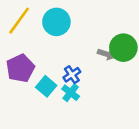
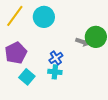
cyan square: (46, 86) -> (27, 77), moved
cyan cross: (71, 93) -> (55, 72), turned -32

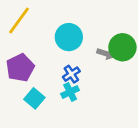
cyan circle: (44, 17) -> (69, 37), moved
cyan cross: (55, 72) -> (70, 92), turned -32

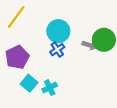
blue cross: (71, 74) -> (57, 50), moved
cyan cross: (70, 92) -> (50, 88), moved

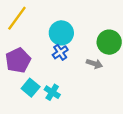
gray arrow: (90, 45) -> (94, 64), moved
cyan cross: (50, 88) -> (52, 92), turned -32

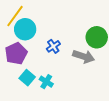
cyan circle: (61, 33) -> (25, 29), moved
gray arrow: (94, 64) -> (84, 56), size x1.5

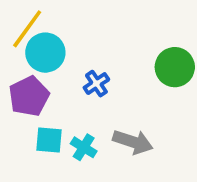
gray arrow: (84, 56) -> (133, 142), moved
cyan square: (27, 78) -> (49, 140), turned -35

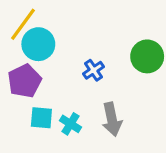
blue cross: (96, 84) -> (93, 70), moved
gray arrow: (133, 142) -> (112, 119), turned 60

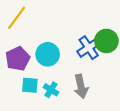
cyan circle: (38, 44) -> (48, 54), moved
blue cross: (93, 70) -> (89, 48), moved, size x1.5

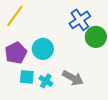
blue cross: (89, 48) -> (80, 20), moved
gray arrow: (81, 86) -> (73, 78), turned -50

